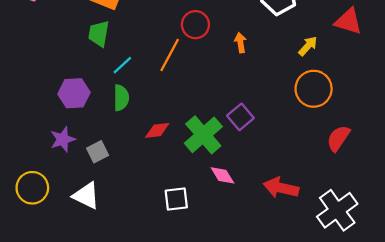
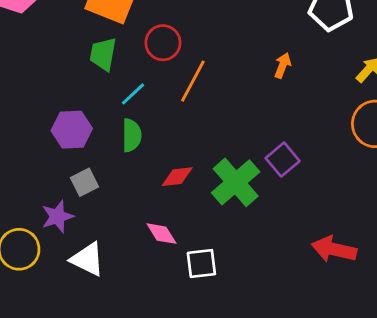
red circle: (195, 25) -> (163, 43), moved
orange arrow: (240, 43) -> (283, 65), turned 30
purple star: (63, 139) -> (58, 216), moved
gray square: (98, 152) -> (85, 182), moved
pink diamond: (222, 175) -> (162, 234), moved

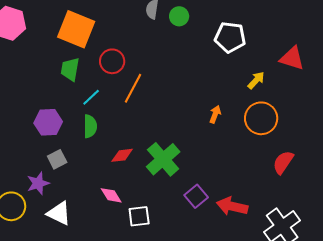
orange arrow: (283, 65) -> (215, 114), moved
purple square: (283, 160) -> (196, 196), moved

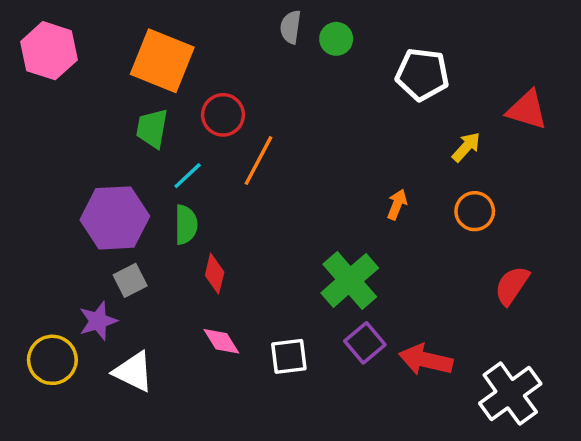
orange circle: (261, 118) -> (475, 211), size x0.7
purple hexagon: (48, 122) -> (115, 218), size x1.4
red diamond: (122, 155) -> (215, 274), moved, turned -70
green cross: (163, 159) -> (350, 280), moved
white square: (139, 216) -> (289, 356), moved

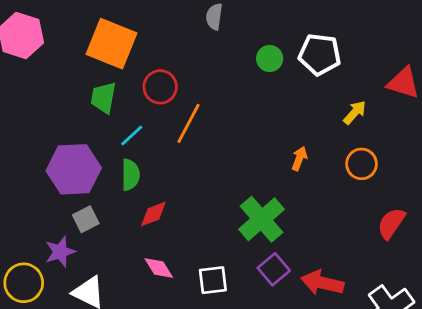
green circle: (336, 39) -> (270, 58), moved
red diamond: (215, 274) -> (153, 214), turned 56

